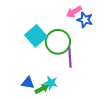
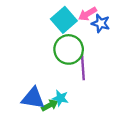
cyan square: (36, 36) -> (64, 20), moved
blue triangle: (28, 83) -> (33, 98), size x1.5

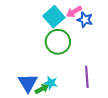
purple line: (83, 67) -> (87, 77), moved
blue triangle: (33, 98) -> (28, 83), turned 50

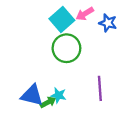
blue star: (85, 20) -> (108, 23), moved
blue triangle: (28, 83) -> (32, 95), turned -45

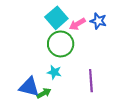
pink arrow: (85, 14) -> (77, 24), moved
cyan star: (58, 95) -> (54, 72), moved

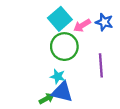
purple line: (91, 81) -> (101, 65), moved
blue triangle: (29, 87) -> (62, 92), moved

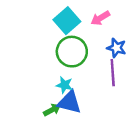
blue star: (104, 22) -> (116, 48), moved
pink arrow: (82, 25) -> (100, 18), moved

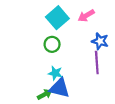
green circle: (72, 52) -> (52, 44), moved, size x0.6

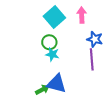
pink arrow: (86, 16) -> (82, 15), turned 119
cyan star: (55, 73) -> (52, 54), moved

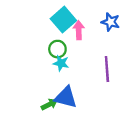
pink arrow: (82, 15) -> (79, 30), moved
blue star: (95, 39) -> (110, 22), moved

